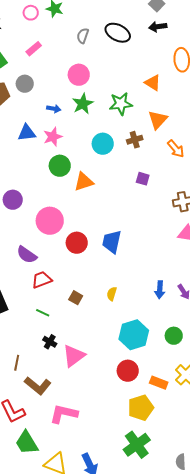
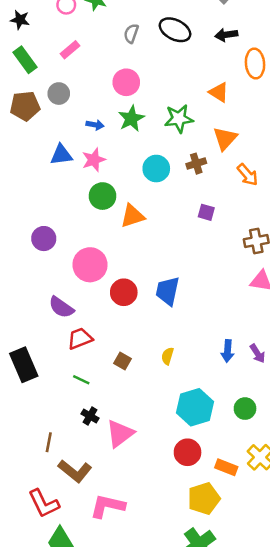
black arrow: (158, 27) -> (226, 35), moved

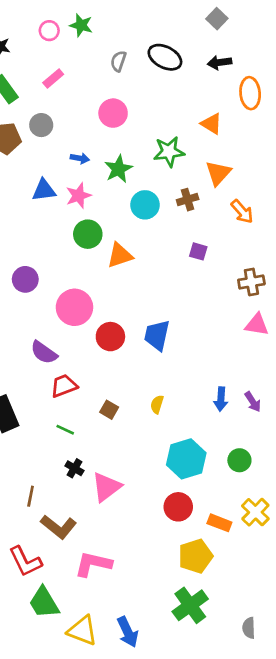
green star: (131, 119) -> (118, 169), moved

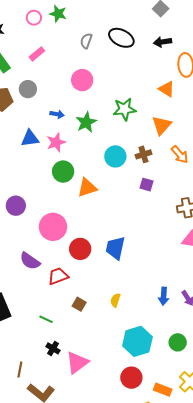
orange triangle: (211, 124) -> (167, 89), moved
brown cross: (188, 200) -> (143, 154), moved
cyan circle: (145, 205) -> (115, 156), moved
red trapezoid: (64, 386) -> (58, 276), moved

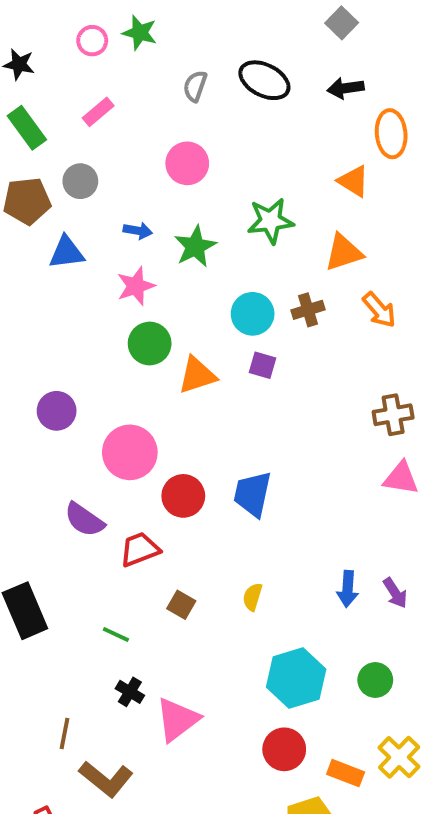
orange triangle: (162, 125) -> (344, 252), turned 30
blue triangle: (30, 138) -> (66, 252), moved
purple square: (146, 185) -> (262, 365), moved

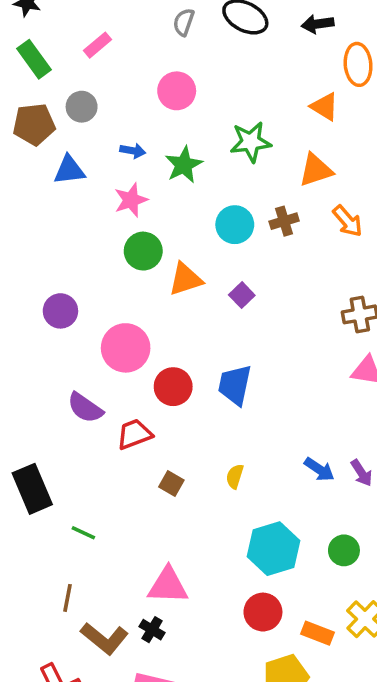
purple square: (262, 365) -> (242, 295), moved, turned 30
blue arrow: (348, 589) -> (319, 469), turned -60
green line: (116, 634) -> (83, 533), moved
black cross: (130, 692) -> (152, 630), moved
pink triangle: (177, 720) -> (168, 586), turned 39

